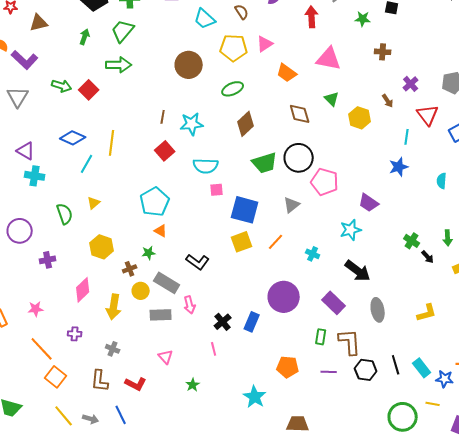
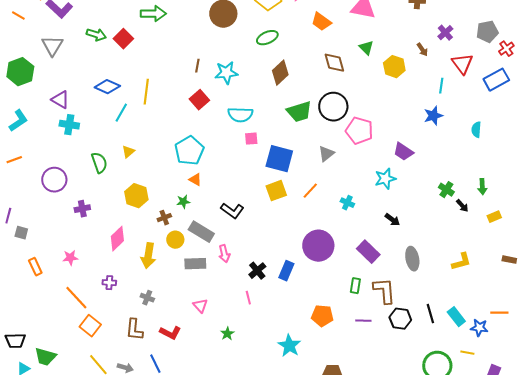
black arrow: (358, 271) -> (392, 220), size x0.6

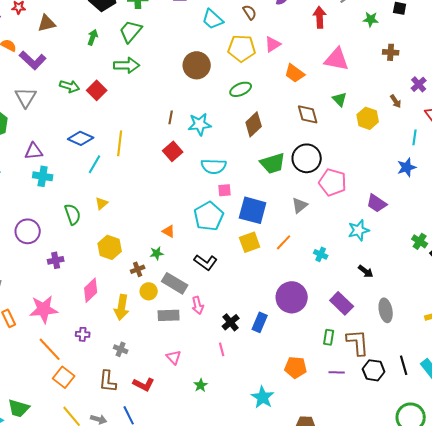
purple triangle: (60, 100) -> (34, 151), turned -36
cyan pentagon: (189, 151) -> (209, 216), moved
pink star: (70, 258) -> (44, 309), size x1.8

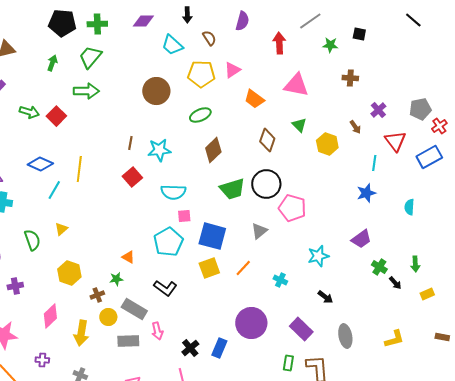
brown diamond: (308, 114) -> (267, 140), turned 35
purple trapezoid: (377, 203) -> (361, 239), moved, turned -70

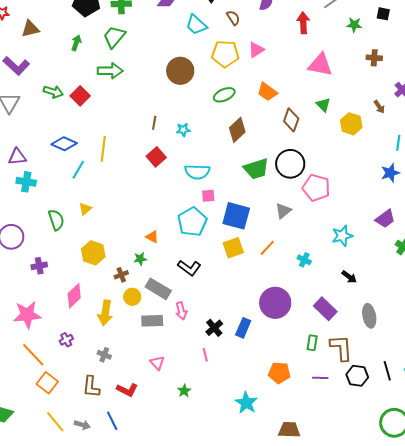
orange trapezoid: (254, 99) -> (267, 92), moved
cyan star: (159, 150) -> (183, 130), size x0.6
purple cross: (42, 360) -> (66, 340), turned -32

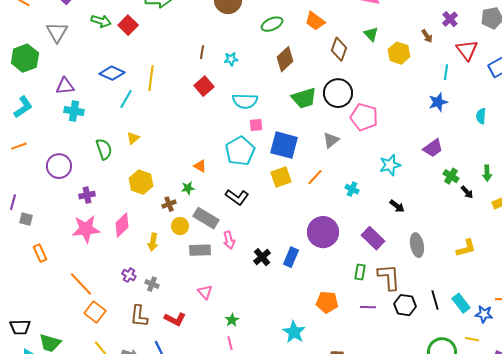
yellow arrow: (105, 313) -> (153, 242), size x0.7
pink star: (27, 315) -> (86, 229), moved
purple cross: (66, 340) -> (129, 275), moved, turned -32
pink line: (205, 355) -> (230, 343), moved

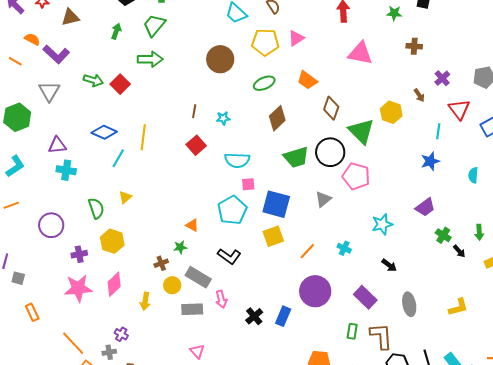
green triangle: (371, 34) -> (361, 131), moved, size x1.8
orange line: (315, 177) -> (307, 251), moved
yellow hexagon: (141, 182) -> (112, 241), moved
gray cross: (152, 284) -> (109, 352), moved, turned -32

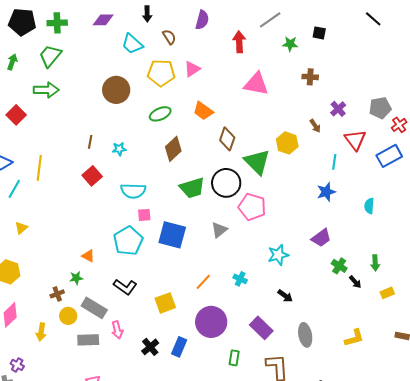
yellow square: (273, 236) -> (165, 303), moved
green rectangle: (352, 331) -> (234, 358), moved

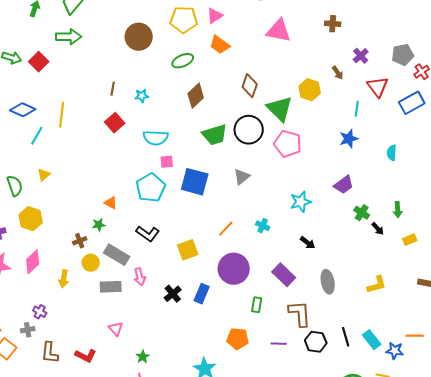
orange trapezoid: (203, 111) -> (220, 45), moved
pink pentagon: (252, 207) -> (288, 144), moved

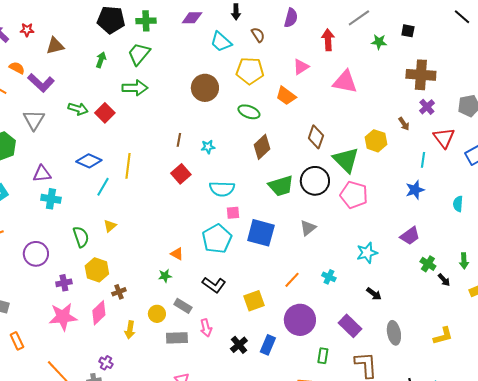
pink triangle: (215, 16) -> (301, 67), moved
brown cross: (333, 24) -> (421, 75), moved, size x1.8
green ellipse: (183, 61) -> (249, 112), turned 45
brown cross: (80, 241) -> (119, 292), moved
gray rectangle: (117, 255) -> (183, 306), size x0.7

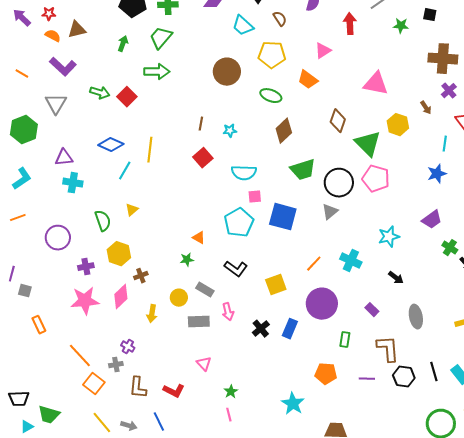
orange semicircle: (17, 68) -> (53, 36), moved
pink triangle: (345, 82) -> (376, 84), moved
black circle: (315, 181) -> (339, 183), moved
cyan cross: (329, 277) -> (351, 261), size x1.5
purple rectangle: (350, 326) -> (372, 310), size x0.6

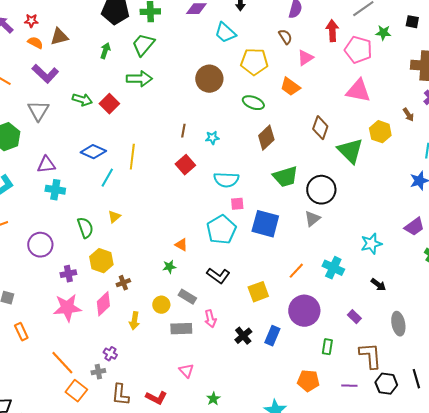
brown semicircle: (280, 19) -> (285, 37), moved
pink pentagon: (376, 179) -> (358, 50), moved

